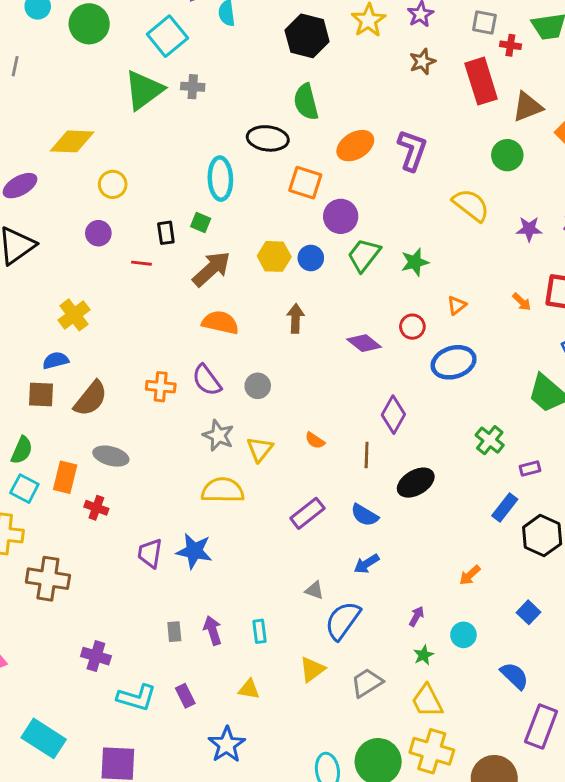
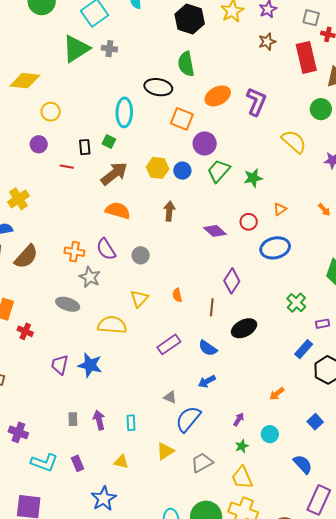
gray star: (218, 435) -> (90, 277), moved
orange semicircle: (315, 440) -> (177, 295), turned 40
gray ellipse: (111, 456) -> (68, 304), moved

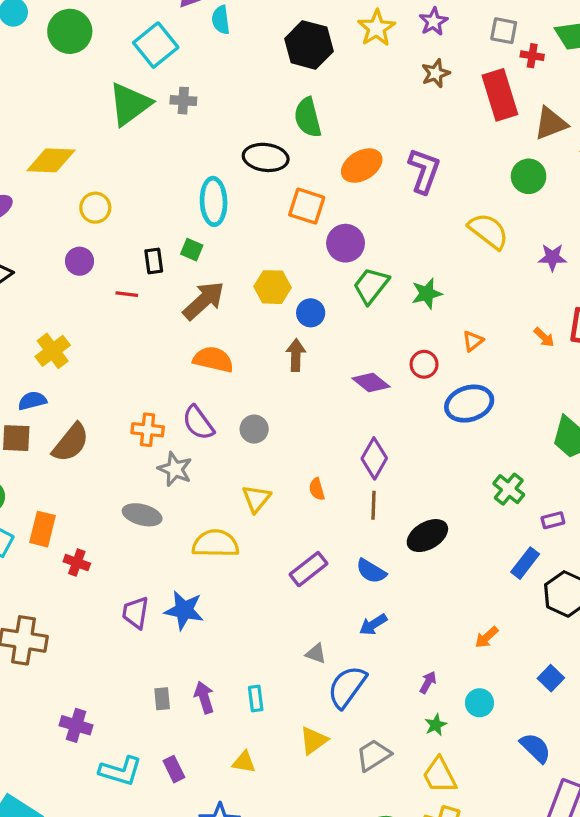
blue circle: (182, 171) -> (311, 313), moved
purple diamond: (232, 281) -> (374, 458), moved

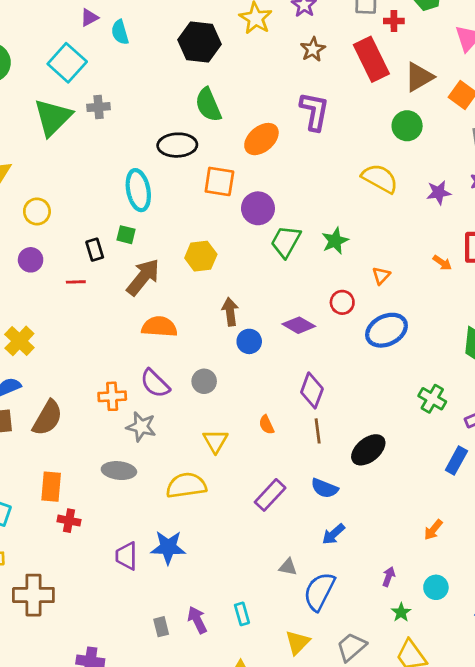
purple L-shape: (424, 171) -> (314, 111), moved
blue circle: (311, 313) -> (249, 341), moved
orange rectangle: (43, 529) -> (51, 487), moved

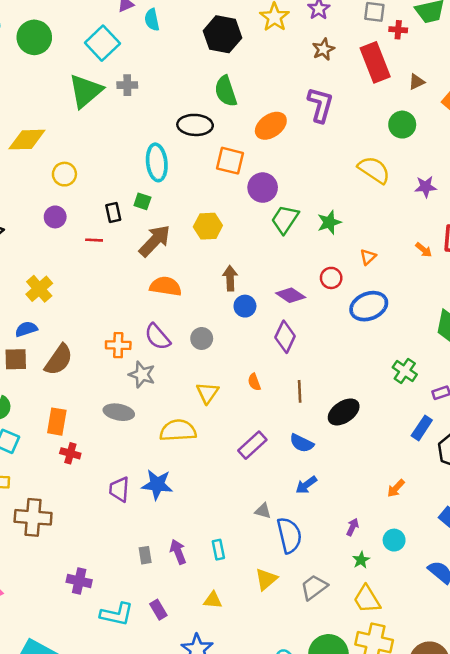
brown triangle: (419, 77) -> (417, 82), size x0.6
purple diamond: (312, 390) -> (285, 337), moved
blue semicircle: (319, 591) -> (289, 535), turned 135

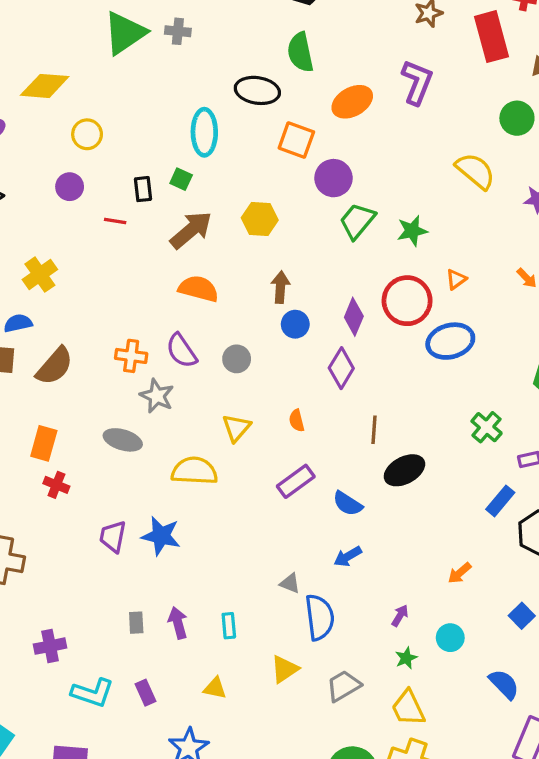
red circle: (331, 278) -> (407, 301), size x1.8
purple diamond: (291, 295) -> (354, 317), turned 72
brown line: (300, 391) -> (374, 430), moved
purple rectangle: (252, 445) -> (296, 481), moved
purple cross: (79, 581) -> (50, 646), turned -30

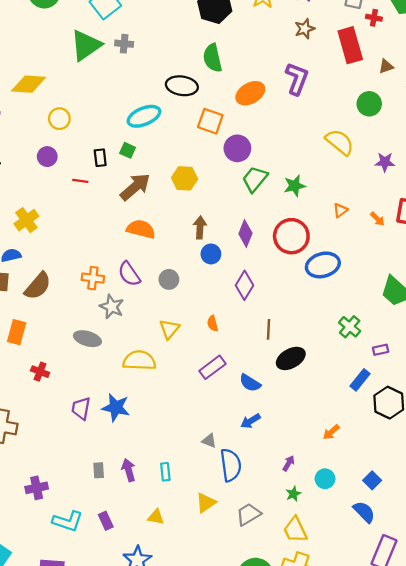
cyan ellipse: (204, 132) -> (144, 116), turned 68
orange triangle: (456, 279) -> (340, 210), moved
purple diamond: (354, 317) -> (245, 233), moved
orange rectangle: (44, 443) -> (17, 332), moved
blue square: (522, 616) -> (372, 480), moved

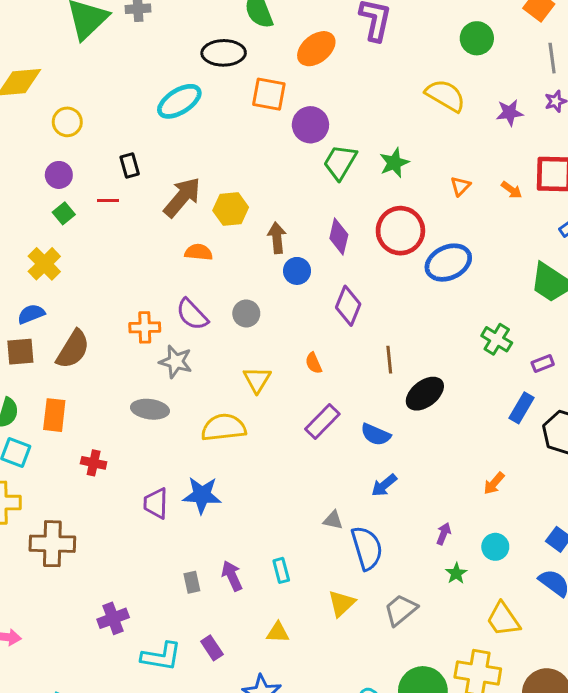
green square: (128, 150) -> (64, 213), moved, turned 35
yellow hexagon: (185, 178) -> (231, 209), moved
orange semicircle: (141, 229) -> (199, 252), size x0.7
yellow trapezoid: (295, 530) -> (503, 619), moved

